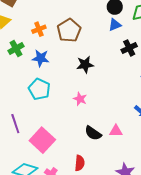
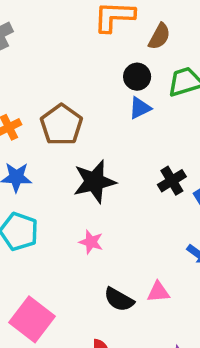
black cross: (129, 48) -> (172, 181), moved
black star: (85, 65) -> (94, 182), size x1.4

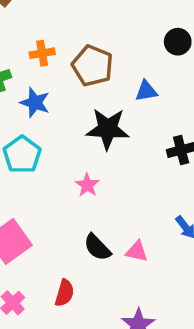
blue triangle: (140, 108) -> (146, 91), moved
brown pentagon: (61, 125) -> (92, 66), turned -30

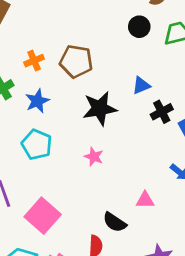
blue triangle: (146, 91) -> (141, 85), moved
blue star: (35, 103) -> (37, 101), turned -30
black semicircle: (97, 247) -> (115, 222), moved

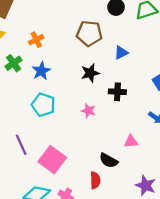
brown pentagon: (76, 61) -> (89, 33), moved
black star: (100, 108) -> (90, 73), size x0.7
black cross: (162, 112) -> (117, 92), moved, turned 35

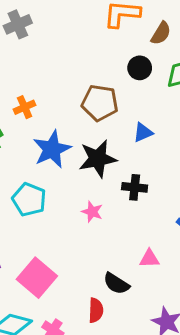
blue star: (41, 71) -> (52, 149), moved, size x1.4
black star: (90, 73) -> (98, 159), size x1.4

